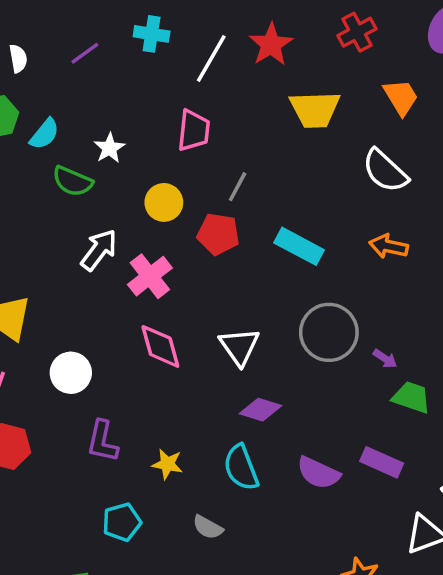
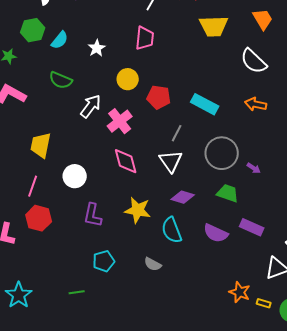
green semicircle: (73, 181) -> (61, 80), moved
gray line: (238, 187) -> (177, 133), moved
green trapezoid: (411, 397) -> (228, 193), moved
yellow star: (167, 464) -> (138, 210), moved, size x1.5

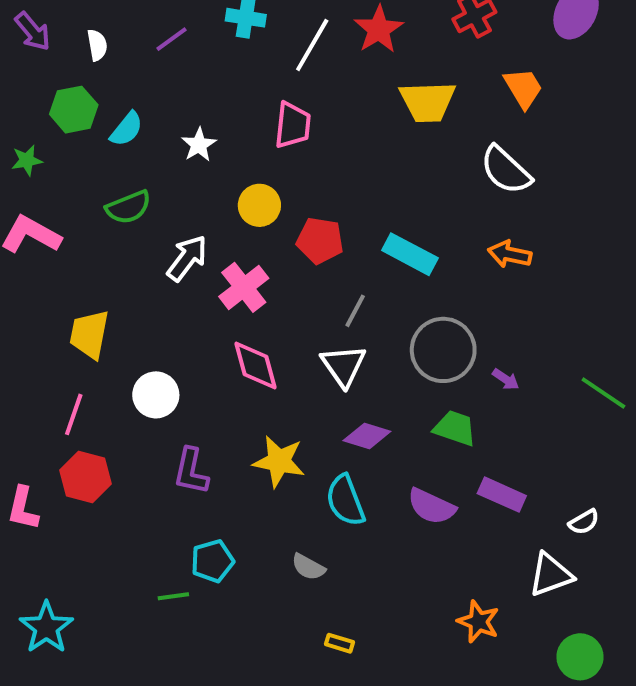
green semicircle: (61, 80) -> (128, 207), turned -45
green line: (77, 292) -> (173, 596), moved
yellow rectangle: (264, 303) -> (340, 643), moved

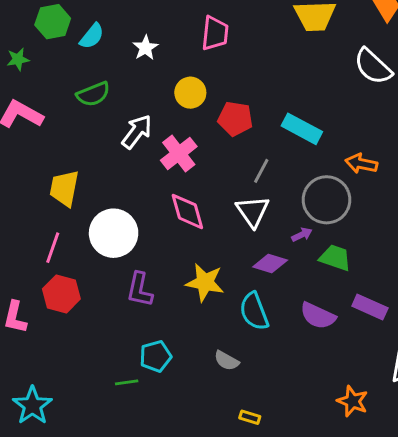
orange arrow: (510, 254) -> (361, 164), moved
purple arrow: (506, 379) -> (302, 235), moved, turned -60
white circle: (156, 395) -> (114, 233), size x1.4

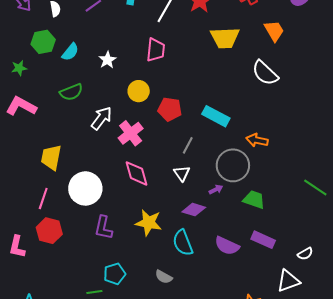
white triangle: (253, 211) -> (182, 173), size x0.7
green trapezoid: (335, 258) -> (254, 200), moved

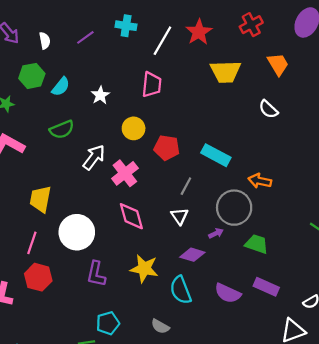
white semicircle: (265, 73) -> (268, 109), size x0.7

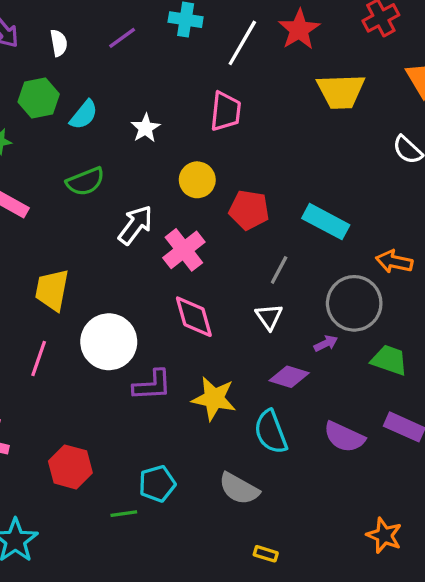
purple L-shape: (96, 274) -> (152, 385), moved, turned -105
red hexagon: (38, 277) -> (70, 467), moved
gray semicircle: (160, 326) -> (239, 489), size x1.4

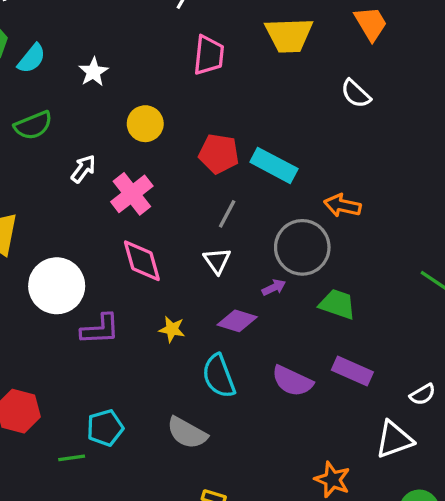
pink trapezoid: (226, 111) -> (209, 55), moved
red pentagon: (249, 210) -> (219, 154), moved
white arrow: (135, 225) -> (83, 169), size x0.7
yellow star: (214, 399) -> (172, 329), moved, size x0.6

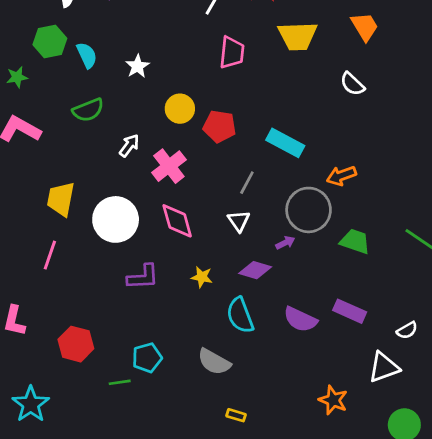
cyan semicircle: (32, 59) -> (87, 55), turned -64
red pentagon: (219, 154) -> (220, 126), moved
orange arrow: (342, 206) -> (341, 176), turned -32
white circle: (57, 286) -> (116, 219), moved
green trapezoid: (337, 304) -> (355, 241), moved

